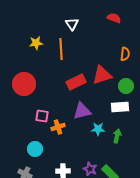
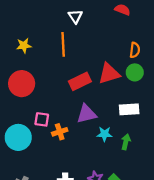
yellow star: (36, 43) -> (24, 46), moved
green circle: (126, 86) -> (135, 72), moved
cyan circle: (35, 149) -> (18, 137), moved, size x1.5

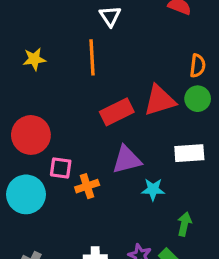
red circle: (22, 84) -> (31, 135), moved
green arrow: (126, 142) -> (184, 224), moved

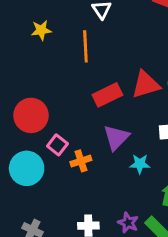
yellow star: (34, 59) -> (41, 30), moved
purple triangle: (127, 160) -> (116, 137), turned -32
pink square: (61, 168) -> (57, 145), turned 30

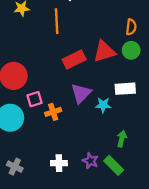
pink square: (57, 145) -> (35, 99), turned 35
cyan star: (140, 164) -> (103, 105), moved

